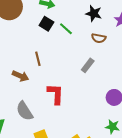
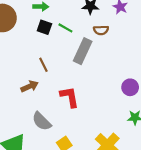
gray rectangle: (88, 65) -> (83, 51), moved, size x1.6
brown arrow: (20, 76) -> (30, 86), turned -35

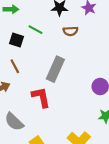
black square: (44, 27) -> (16, 40), moved
gray rectangle: (83, 51) -> (55, 69), moved

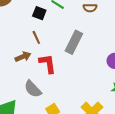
red L-shape: (41, 97) -> (48, 64), moved

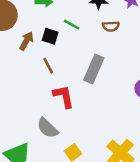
brown arrow: (23, 57) -> (26, 41), moved, turned -35

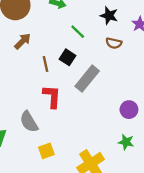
black square: (50, 36) -> (67, 57), moved
brown arrow: (26, 41) -> (23, 41), moved

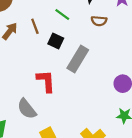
brown line: (45, 64) -> (35, 26), moved

